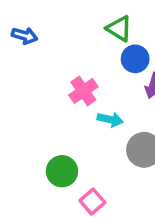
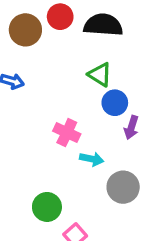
pink cross: (83, 91) -> (67, 133), turned -30

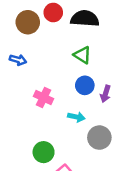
blue circle: (115, 103) -> (85, 85), moved
pink cross: (67, 133) -> (44, 97), moved

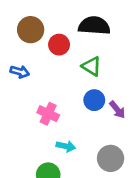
red circle: (53, 13) -> (59, 45), moved
purple arrow: (105, 94) -> (117, 110), turned -56
cyan arrow: (76, 117) -> (66, 146), moved

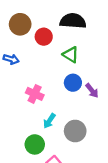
cyan arrow: (66, 146) -> (49, 121), turned 112
gray circle: (111, 158) -> (75, 131), moved

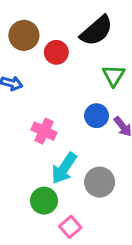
black semicircle: (73, 21) -> (96, 31), turned 135
green triangle: (71, 55) -> (113, 76), moved, turned 30
cyan arrow: (49, 121) -> (64, 168), size x1.5

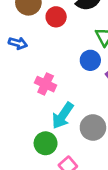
blue circle: (96, 116) -> (90, 60), moved

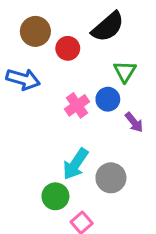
blue arrow: (18, 43) -> (23, 79), size x1.5
pink cross: (46, 84) -> (77, 105), moved, turned 30

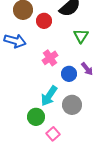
blue circle: (108, 99) -> (69, 74), moved

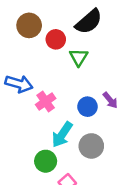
green triangle: (81, 36) -> (79, 57), moved
blue arrow: (15, 41) -> (19, 84), moved
pink cross: (50, 58) -> (46, 102), moved

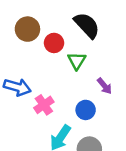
black semicircle: (89, 22) -> (87, 25), turned -92
purple arrow: (110, 100) -> (105, 86), moved

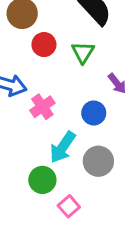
red circle: (54, 43) -> (44, 45), moved

